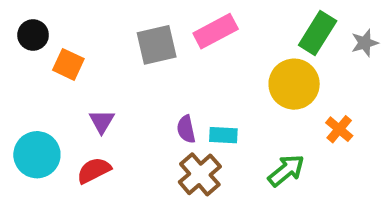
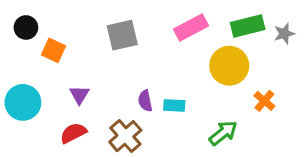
pink rectangle: (216, 31) -> (191, 27), moved
green rectangle: (318, 33) -> (248, 26), turned 44
cyan circle: (37, 155) -> (23, 102), moved
brown cross: (200, 174) -> (125, 136), moved

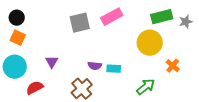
pink rectangle: (191, 27) -> (112, 17), moved
orange square: (53, 50) -> (18, 38), moved
purple semicircle: (145, 101) -> (95, 66), turned -72
red semicircle: (73, 133) -> (35, 88), moved

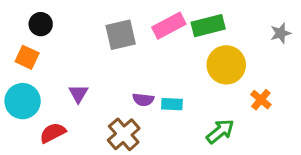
green rectangle: (162, 17) -> (208, 26), moved
black circle: (17, 18) -> (41, 24), moved

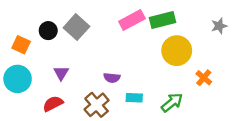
black circle: (41, 24) -> (48, 31), moved
gray square: (121, 35) -> (76, 27), moved, turned -35
cyan rectangle: (172, 104) -> (134, 98), moved
red semicircle: (53, 133) -> (53, 104), moved

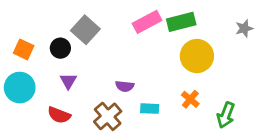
black circle: (48, 31) -> (60, 48), moved
orange cross: (204, 78) -> (190, 99), moved
green arrow: (172, 103) -> (226, 115), moved, turned 150
red semicircle: (53, 104) -> (59, 115), turned -132

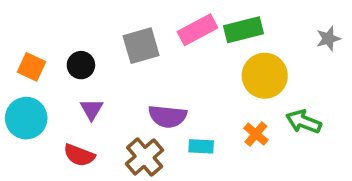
gray square: (85, 30) -> (141, 46), moved, turned 32
purple semicircle: (125, 86) -> (168, 116), size x1.5
green arrow: (226, 115) -> (304, 122), moved, turned 90

